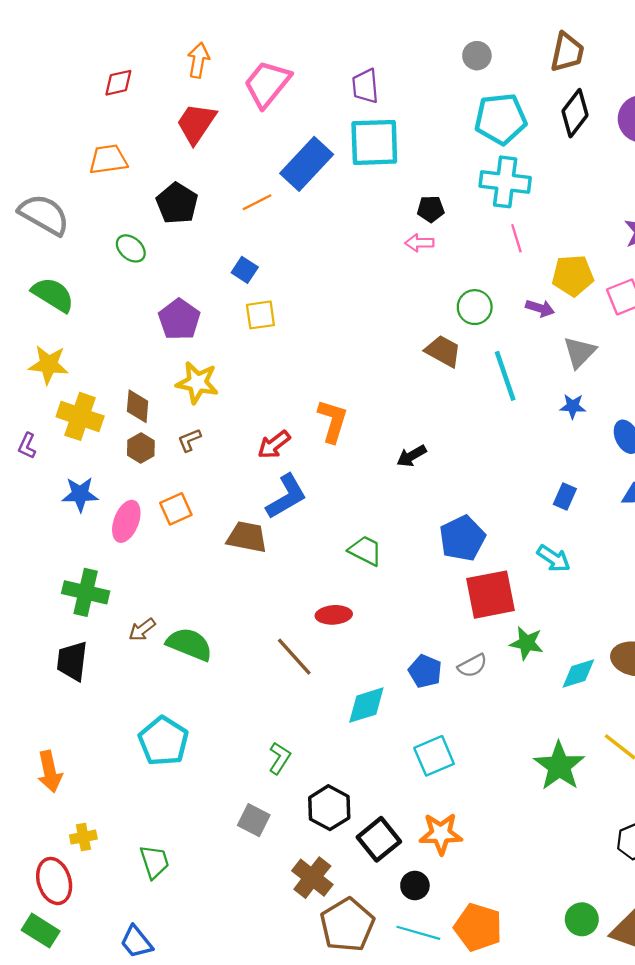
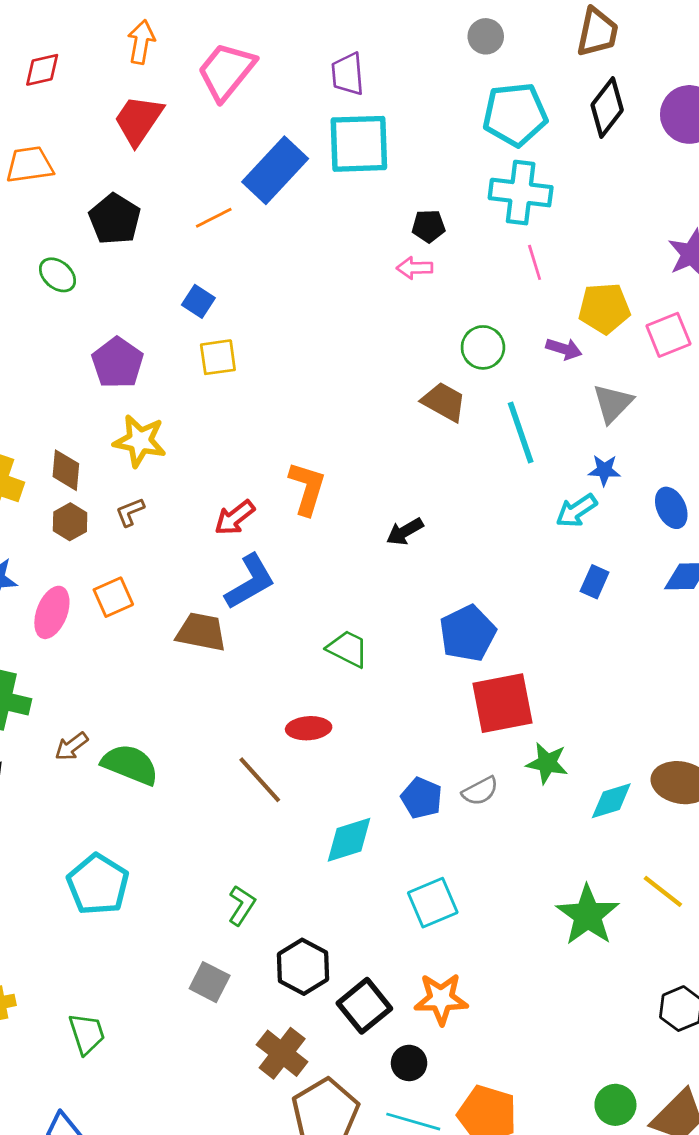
cyan arrow: (554, 559) -> (576, 511), moved, turned 112

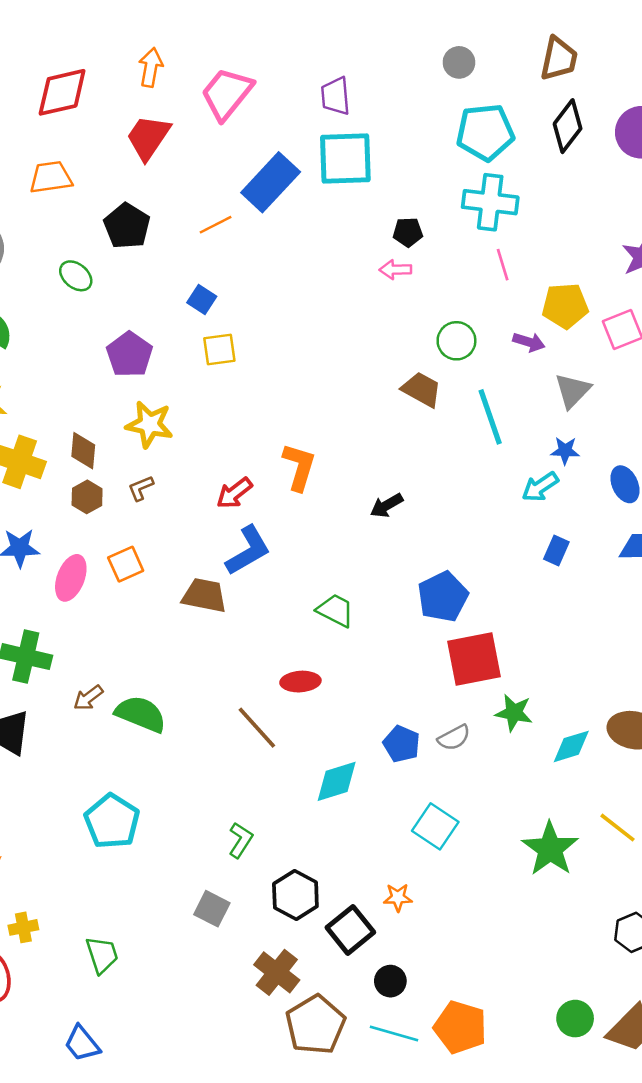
red diamond: (42, 70) -> (62, 92), size x1.6
cyan square: (433, 903) -> (435, 826), moved, turned -33
orange star: (441, 999) -> (398, 897), moved, size x0.6

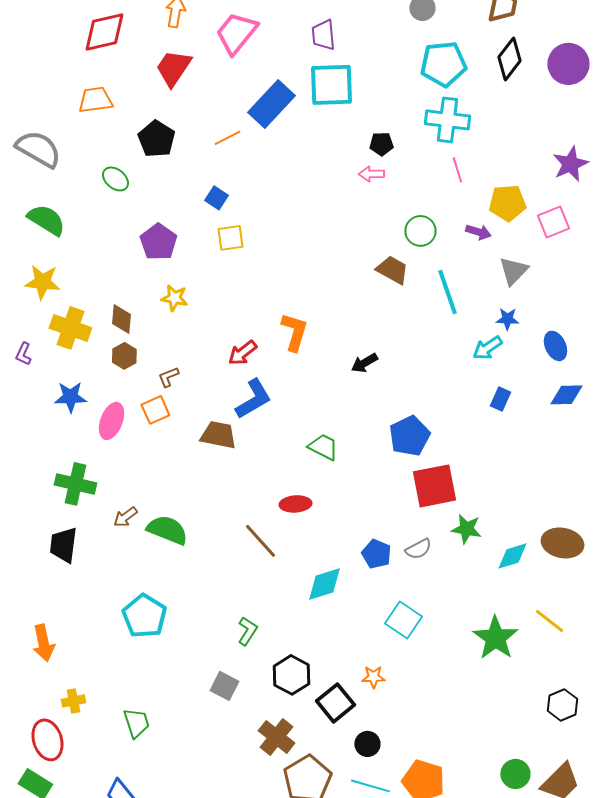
yellow star: (149, 424) -> (174, 298), size x0.7
brown L-shape: (141, 488) -> (168, 377), moved

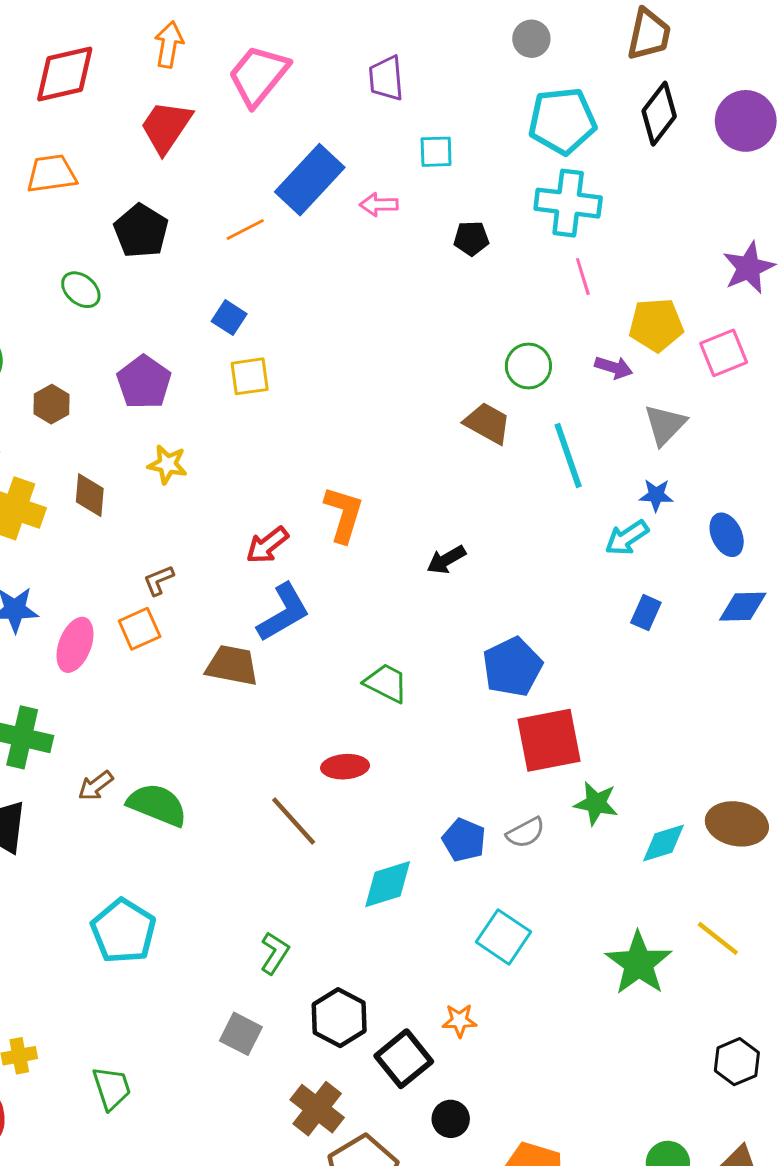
cyan square: (331, 85) -> (436, 152), moved, size x0.5
pink arrow: (371, 174) -> (379, 205), moved
brown hexagon: (124, 356) -> (52, 404), moved

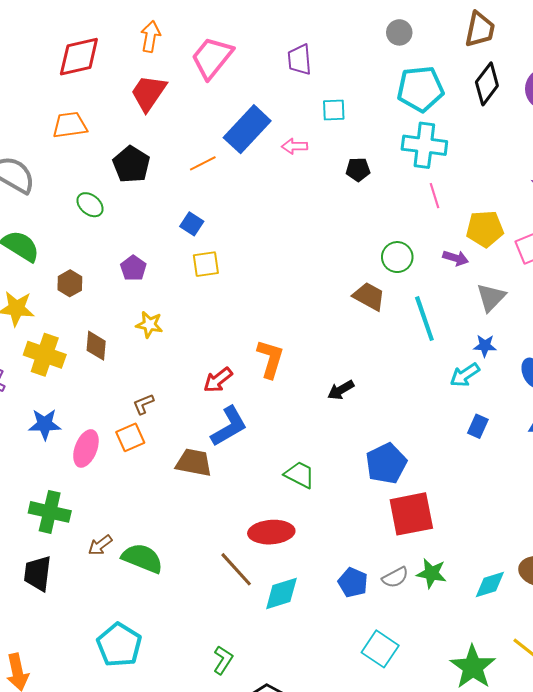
purple pentagon: (144, 382) -> (133, 268), size x0.7
red ellipse: (345, 767) -> (271, 532), size x1.4
green star: (596, 803) -> (431, 573), moved
cyan diamond: (388, 884) -> (281, 594), moved

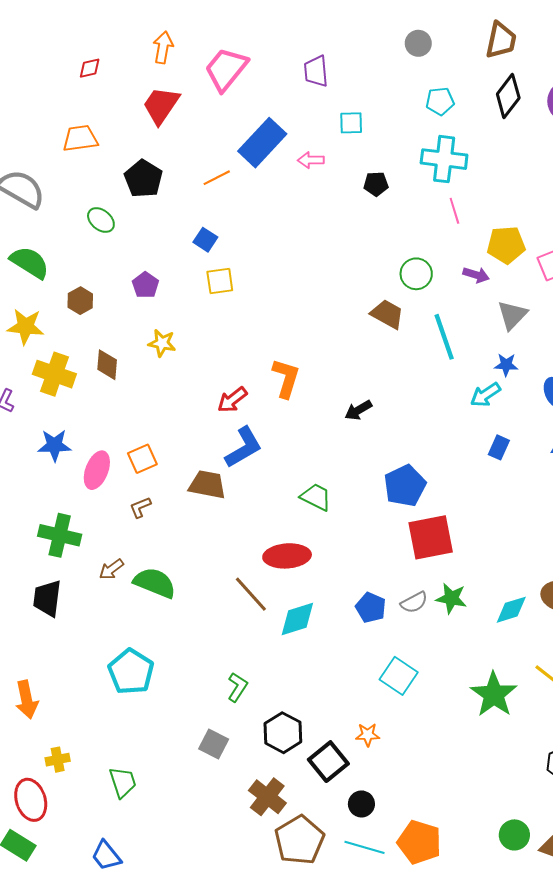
red diamond: (79, 57) -> (90, 68), size x0.5
cyan pentagon: (420, 89) -> (440, 101), size x0.6
brown L-shape: (143, 404) -> (140, 507), moved

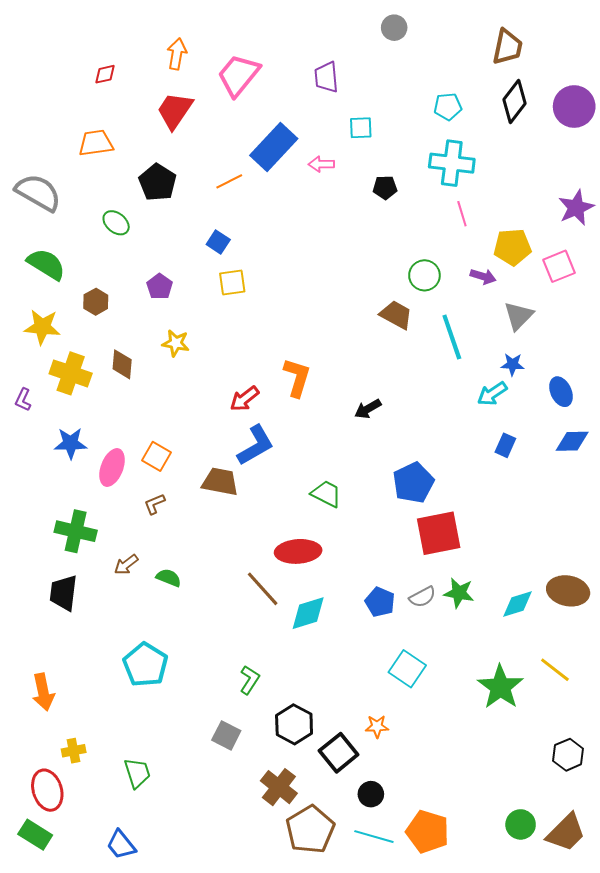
gray circle: (418, 43) -> (394, 28), moved
orange square: (142, 459) -> (157, 456), turned -36
green semicircle: (155, 583) -> (169, 578), size x0.6

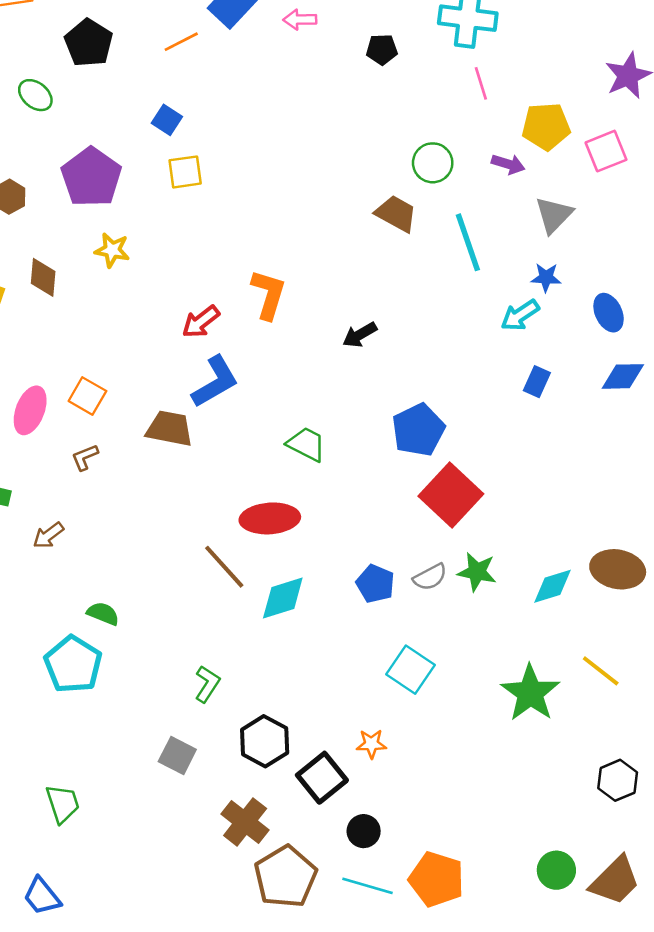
purple pentagon: (160, 287) -> (91, 177), size x1.8
red square: (439, 533) -> (451, 495), turned -36
green semicircle: (169, 578) -> (103, 614), moved

